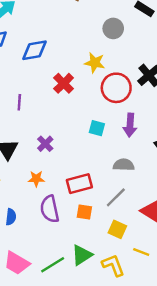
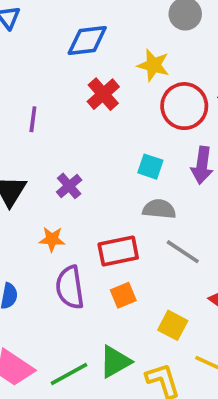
blue diamond: (35, 50) -> (87, 41), moved
gray semicircle: (124, 165) -> (159, 209), moved
gray line: (116, 197) -> (183, 252), moved, turned 75
orange square: (84, 212) -> (123, 295), turned -35

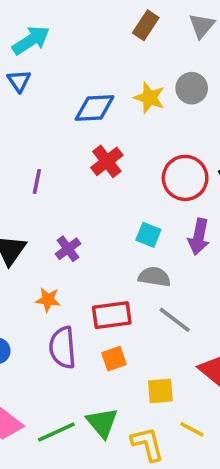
yellow star: (153, 65) -> (149, 98), moved
yellow square: (173, 325) -> (160, 391), turned -36
green triangle: (115, 362) -> (102, 423), turned -44

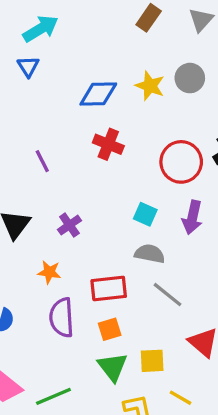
red cross: (107, 161) -> (108, 144), turned -32
purple line: (37, 181) -> (42, 161), turned -40
green triangle: (102, 423) -> (112, 367), moved

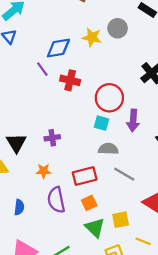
purple line: (42, 161) -> (42, 69), moved
red circle: (181, 162) -> (109, 98), moved
purple cross: (69, 225) -> (52, 138), turned 35

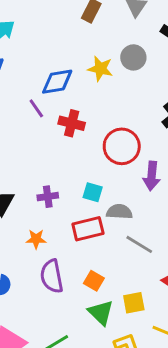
cyan square: (101, 123) -> (93, 192), moved
red rectangle: (85, 176) -> (88, 229), moved
orange square: (89, 203) -> (94, 281), turned -35

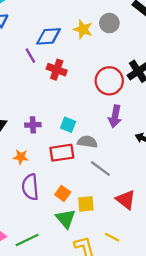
red circle: (122, 146) -> (109, 81), moved
yellow square: (134, 303) -> (86, 204), moved

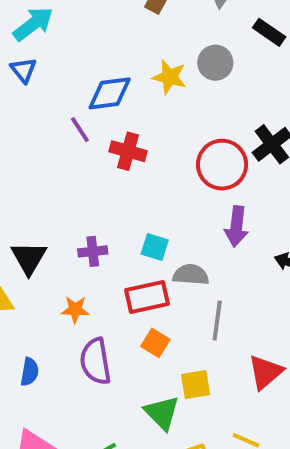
gray line: (100, 169) -> (217, 320), turned 65
orange square: (63, 193) -> (155, 343), moved
red triangle: (126, 200) -> (265, 372), turned 45

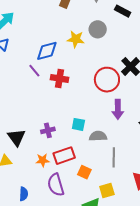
red rectangle: (147, 297) -> (64, 156), moved

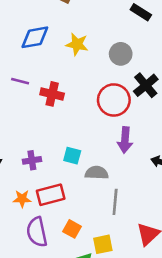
gray circle: (98, 29) -> (121, 54), moved
blue diamond: (47, 51) -> (35, 37), moved
purple line: (34, 71) -> (20, 81), turned -40
orange square: (84, 172) -> (72, 229), moved

